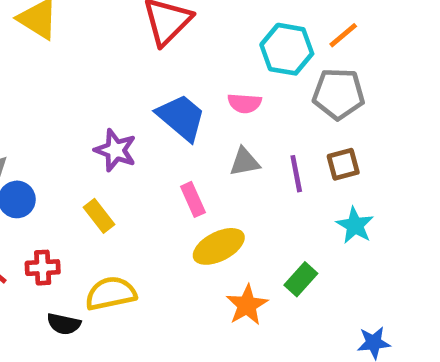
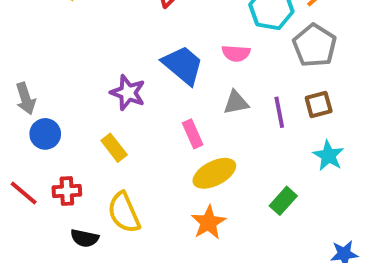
gray pentagon: (338, 94) -> (315, 45), turned 30
yellow semicircle: (111, 293) -> (124, 213), turned -102
orange star: (247, 305) -> (208, 222), moved

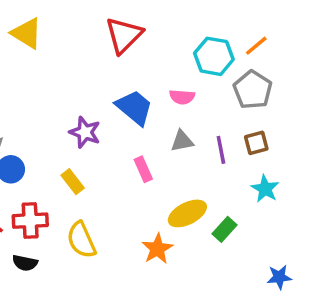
yellow ellipse: (214, 173) -> (187, 213), moved
red cross: (67, 191) -> (30, 221), size x1.4
black semicircle: (85, 238) -> (25, 263), moved

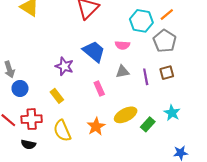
cyan star: (265, 189) -> (172, 113), moved
orange star: (157, 249) -> (96, 126), moved

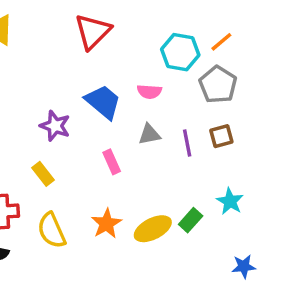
yellow ellipse: (126, 115) -> (153, 229), moved

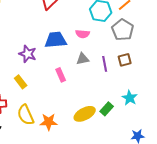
blue trapezoid: (103, 102) -> (56, 40), turned -45
orange star: (106, 224) -> (49, 122), moved, turned 30

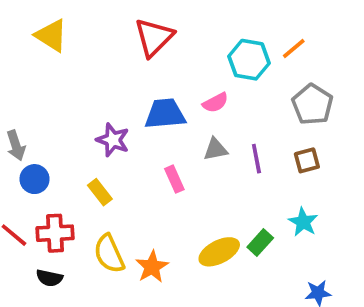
gray pentagon: (123, 30) -> (312, 104), moved
pink semicircle: (83, 34) -> (215, 103), turned -32
brown square: (125, 60) -> (307, 160), moved
orange star: (49, 122) -> (152, 267), turned -30

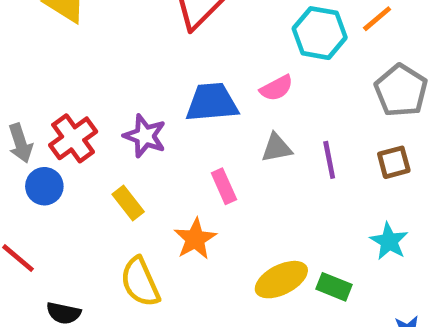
red cross: (55, 233) -> (73, 138), moved, turned -33
green rectangle: (260, 242) -> (334, 287), moved, turned 70
orange star: (152, 267) -> (195, 239), moved

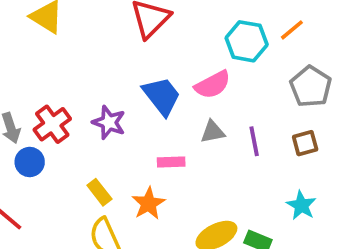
pink semicircle: (277, 88) -> (213, 85), size x1.4
blue trapezoid: (212, 102) -> (162, 96), turned 57
pink rectangle: (224, 186) -> (171, 162), turned -68
yellow rectangle: (128, 203) -> (99, 192), moved

